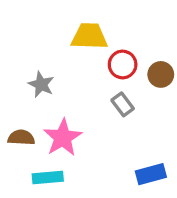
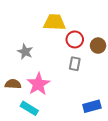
gray rectangle: (123, 104) -> (75, 64), turned 48
cyan rectangle: (48, 177) -> (29, 108), turned 36

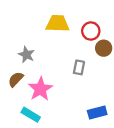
red circle: (75, 39) -> (91, 31), moved
brown semicircle: (13, 84) -> (16, 79), moved, turned -49

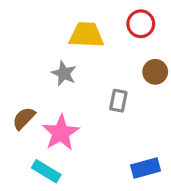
red circle: (91, 31) -> (141, 24), moved
gray star: (26, 55) -> (64, 73), moved

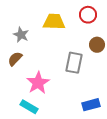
gray star: (64, 73) -> (21, 35), moved
gray rectangle: (118, 101) -> (74, 63), size x1.5
brown semicircle: (24, 118) -> (15, 59), moved

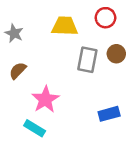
gray star: (21, 35) -> (14, 33), moved
gray rectangle: (74, 63) -> (87, 60), moved
blue rectangle: (91, 105) -> (109, 114), moved

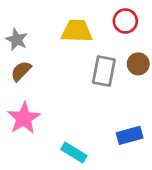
brown semicircle: (18, 71) -> (21, 71), moved
pink star: (45, 99) -> (24, 118), moved
cyan rectangle: (35, 128) -> (74, 153), moved

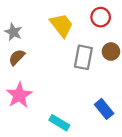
yellow trapezoid: (77, 31) -> (62, 25), turned 50
blue rectangle: (130, 135) -> (104, 109), turned 66

